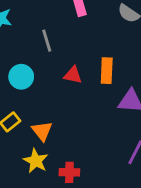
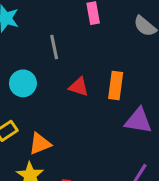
orange triangle: (42, 131) -> (40, 144), turned 40

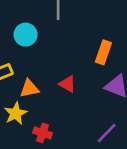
red triangle: (79, 87) -> (67, 84), moved

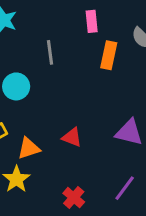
orange rectangle: (103, 52) -> (109, 55), moved
red cross: (43, 133) -> (74, 198), moved, turned 30

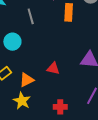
red cross: (74, 198) -> (60, 107), turned -32

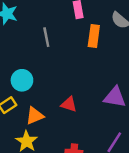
cyan circle: (12, 42) -> (22, 80), moved

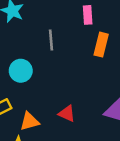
cyan circle: (22, 80) -> (21, 71), moved

